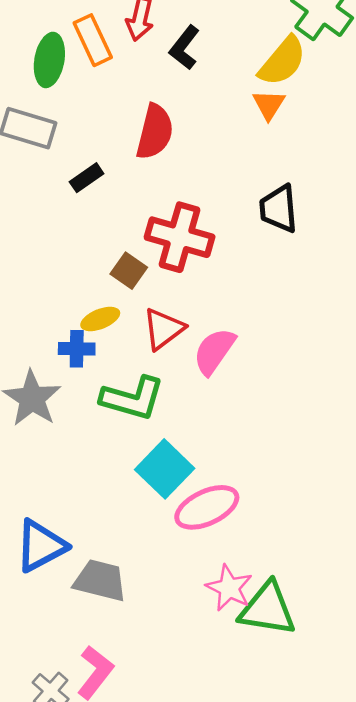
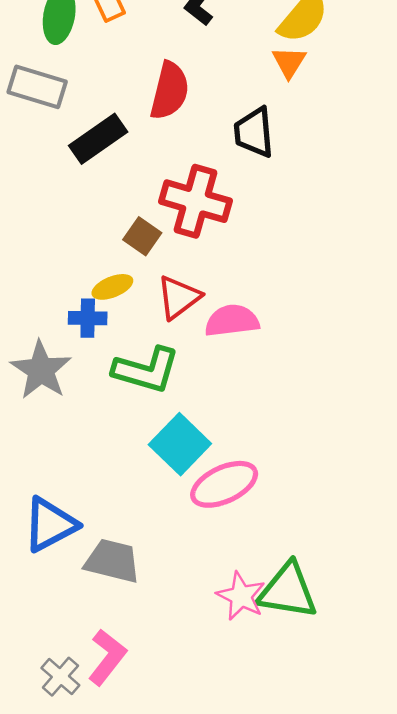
black rectangle: (87, 178) -> (98, 139), size x1.6
black trapezoid: (279, 209) -> (254, 132), moved
pink semicircle: (214, 351) -> (232, 321), turned 48
pink star: (229, 588) -> (241, 596), moved

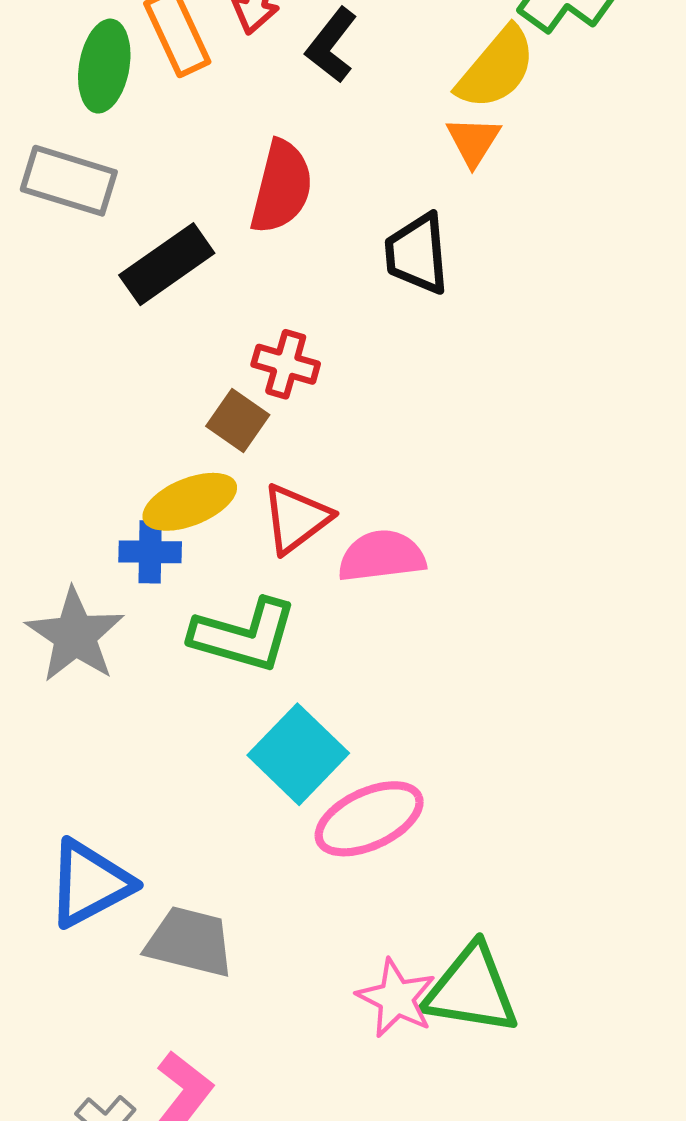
red cross: (196, 201) -> (286, 364), moved, size x0.6
yellow ellipse: (112, 287) -> (190, 502), size x1.4

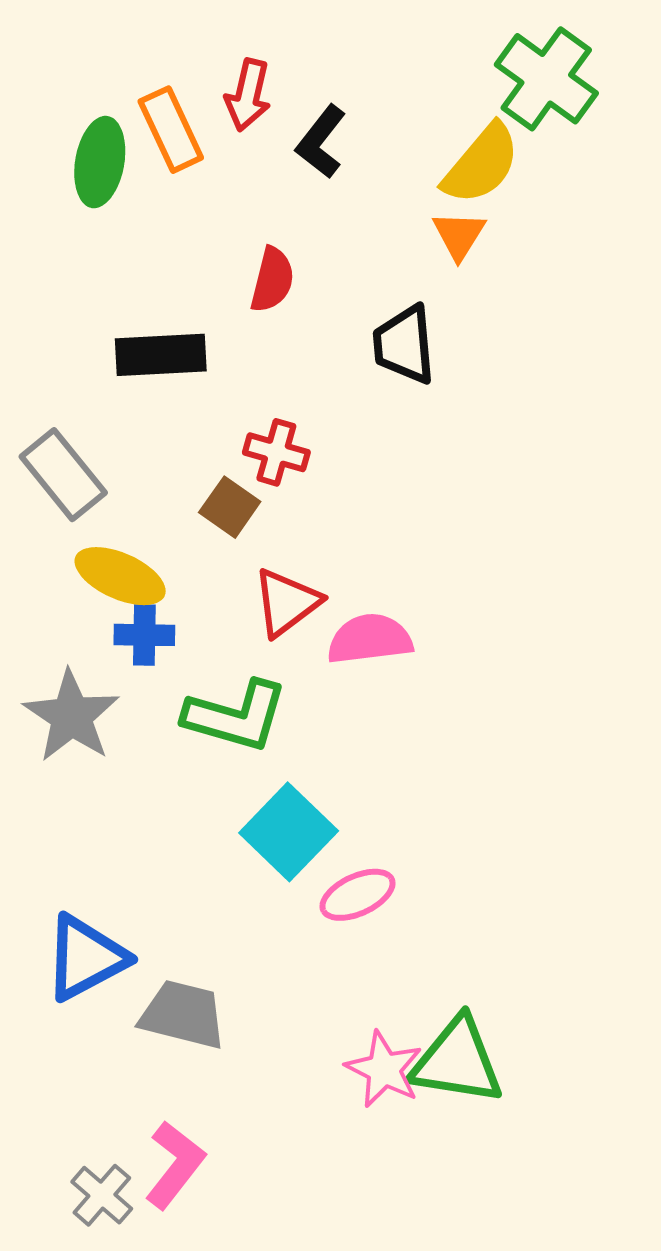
gray rectangle: (69, 181) -> (63, 475), moved, turned 34
red semicircle: (282, 187) -> (272, 280), size x0.7
black rectangle: (167, 264) -> (161, 355), turned 32
yellow ellipse: (190, 502) -> (120, 576), moved, turned 46
pink ellipse: (369, 819) -> (358, 895), size x0.7

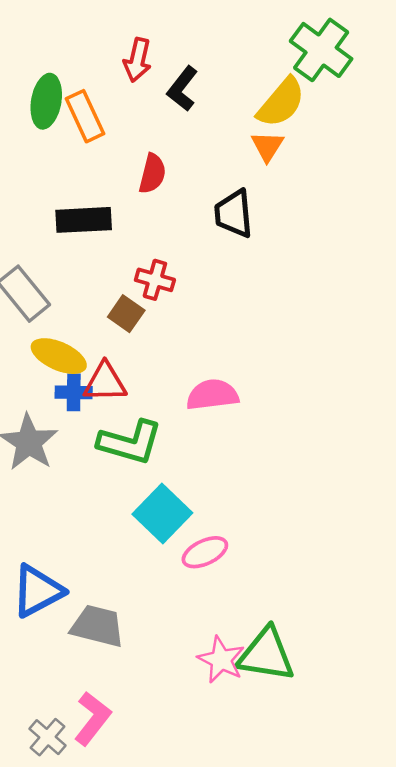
orange rectangle: (171, 130) -> (85, 116), moved
red triangle: (286, 603) -> (105, 382), moved, turned 36

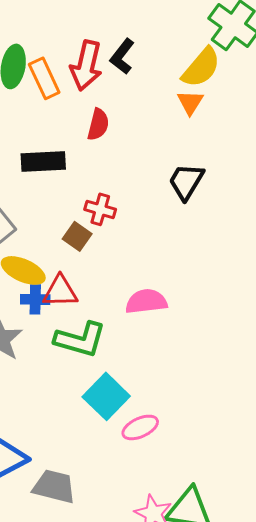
red arrow: (137, 60) -> (86, 65), moved, size x1.4
black trapezoid: (234, 214) -> (186, 181), moved, turned 36

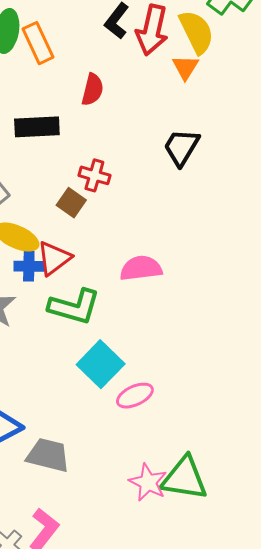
red arrow: (86, 65) -> (152, 30), moved
yellow semicircle: (201, 67) -> (196, 32), turned -66
red triangle: (60, 291) -> (54, 258), turned -36

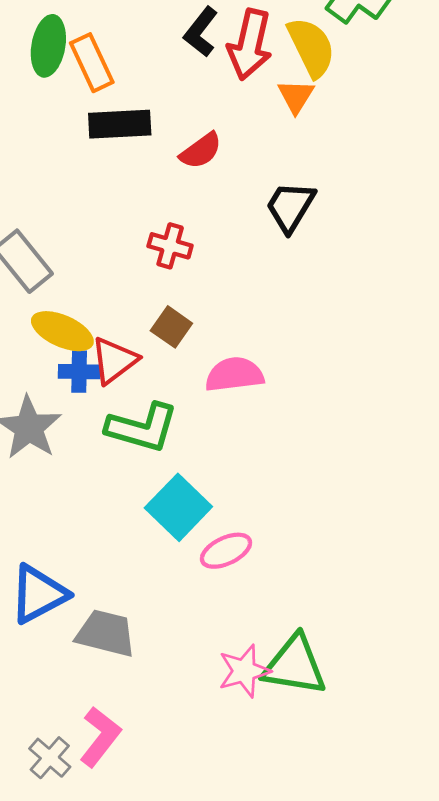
red semicircle: (92, 90) -> (201, 151), moved, turned 40
black rectangle: (37, 127) -> (120, 124), moved
brown square: (71, 203) -> (171, 327), moved
pink star: (148, 482) -> (244, 671), turned 30

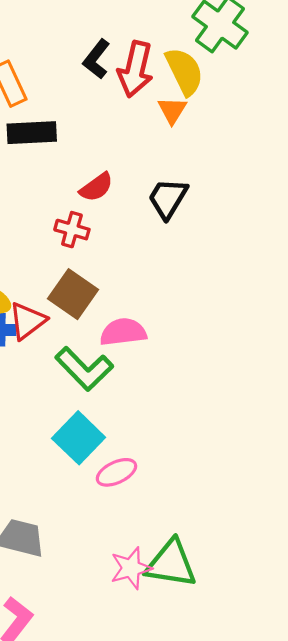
red semicircle: (201, 151) -> (96, 187), moved
brown square: (171, 327) -> (73, 294), size x1.5
green L-shape: (142, 428) -> (84, 369), moved, turned 30

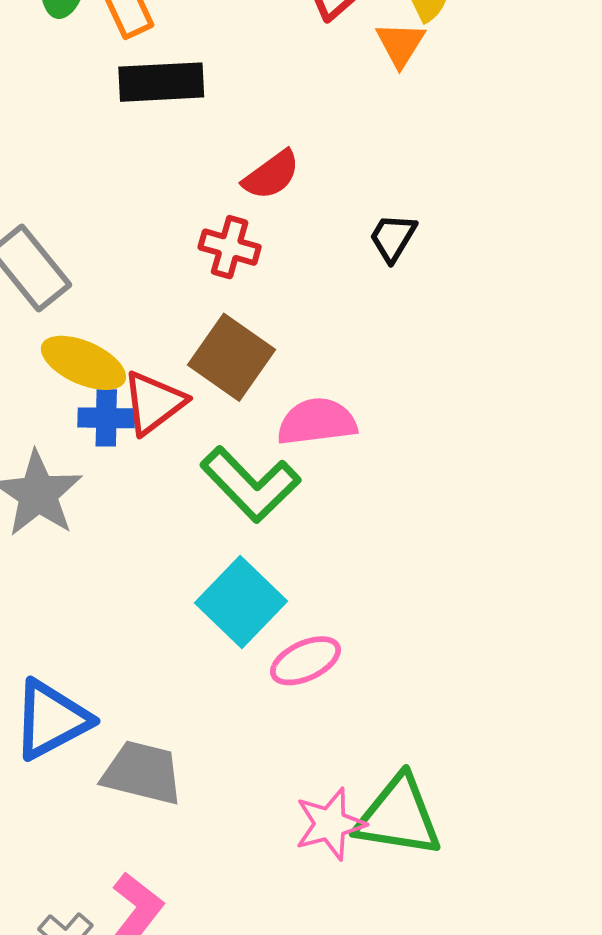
black trapezoid: (168, 198) -> (393, 238), moved, size x0.7

